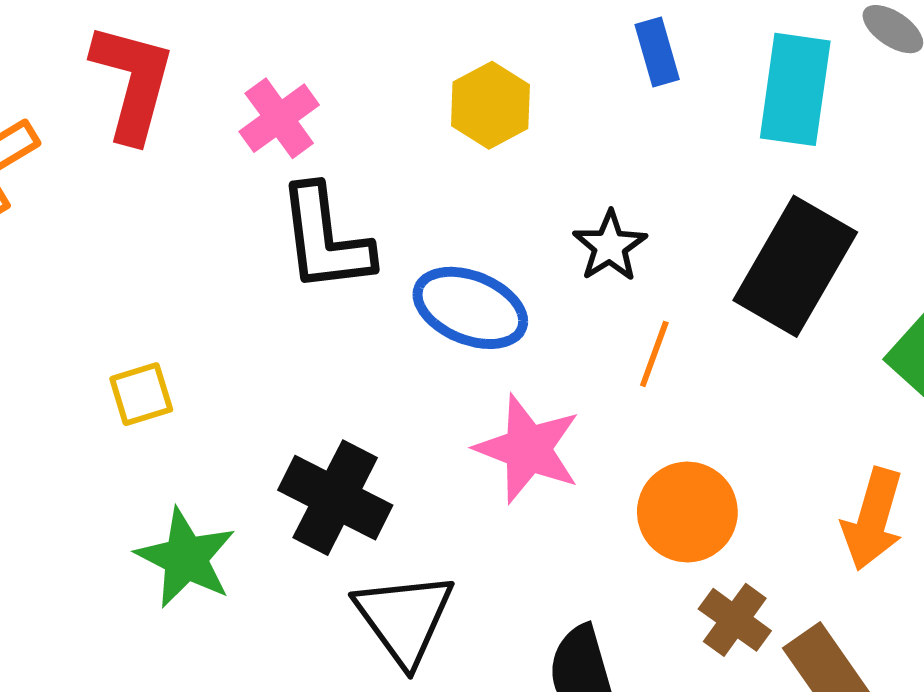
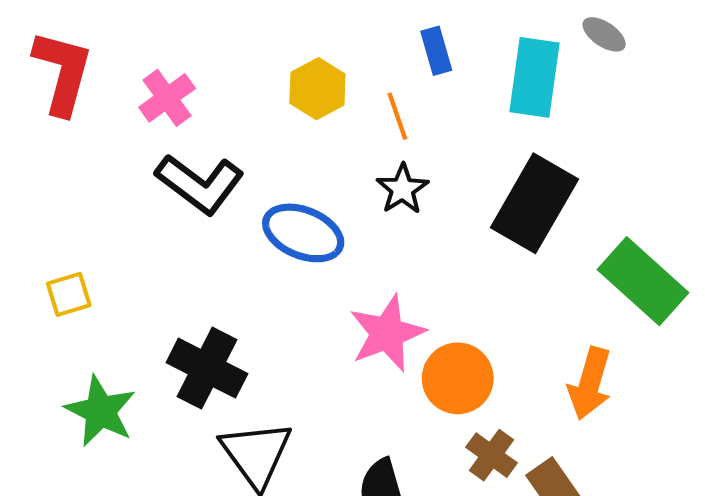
black L-shape: (325, 239) -> (200, 184), turned -46
orange line: (654, 354) -> (397, 116), moved, turned -39
pink star: (528, 449) -> (387, 333), moved, turned 30

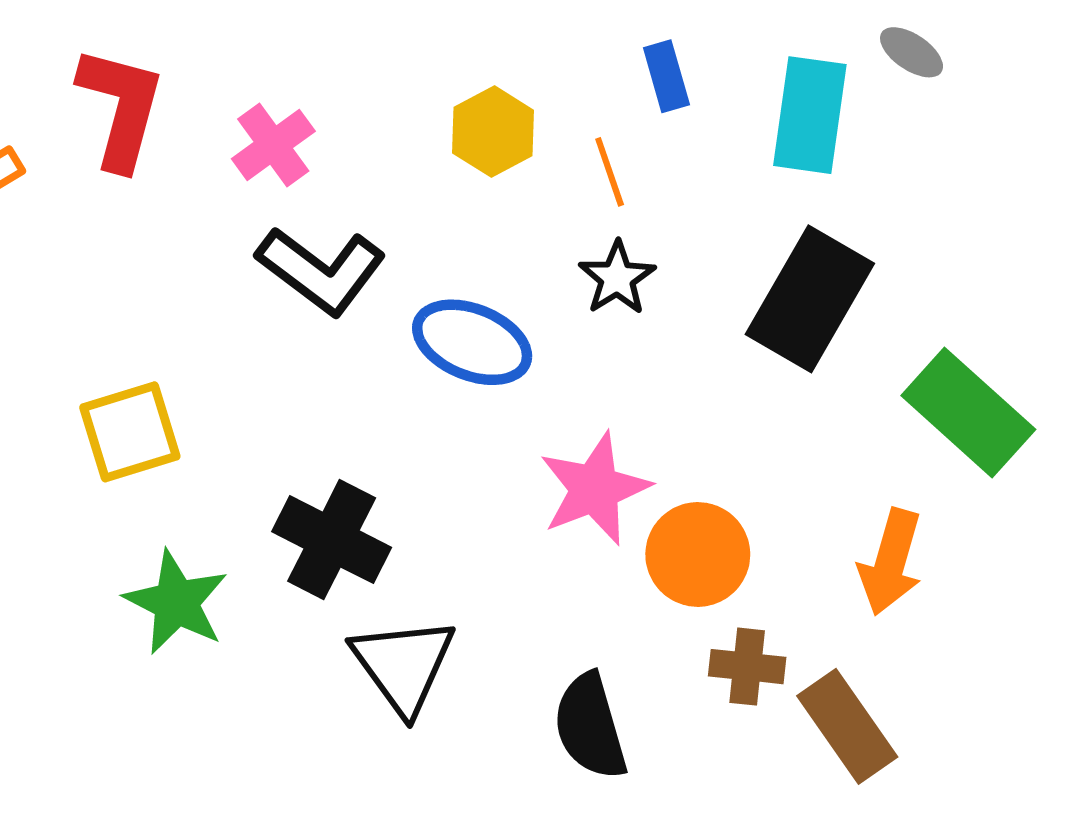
yellow square: (69, 294) -> (130, 432), size x1.5
brown cross: (491, 455) -> (747, 667), turned -30

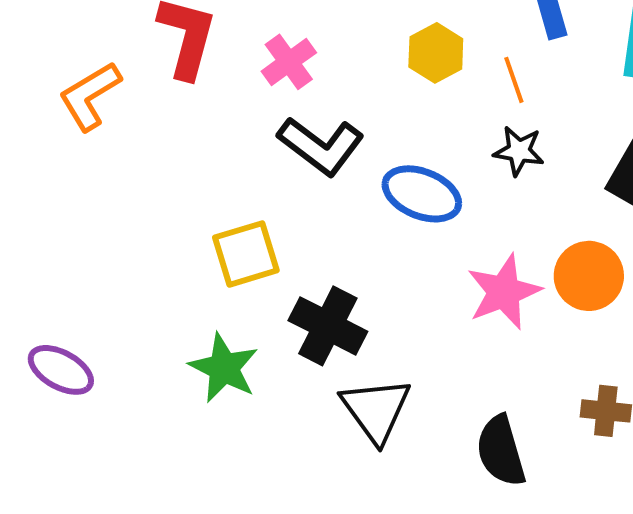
black star: (617, 278) -> (519, 151), turned -30
yellow square: (130, 432) -> (246, 254), moved
orange circle: (698, 554) -> (589, 276), moved

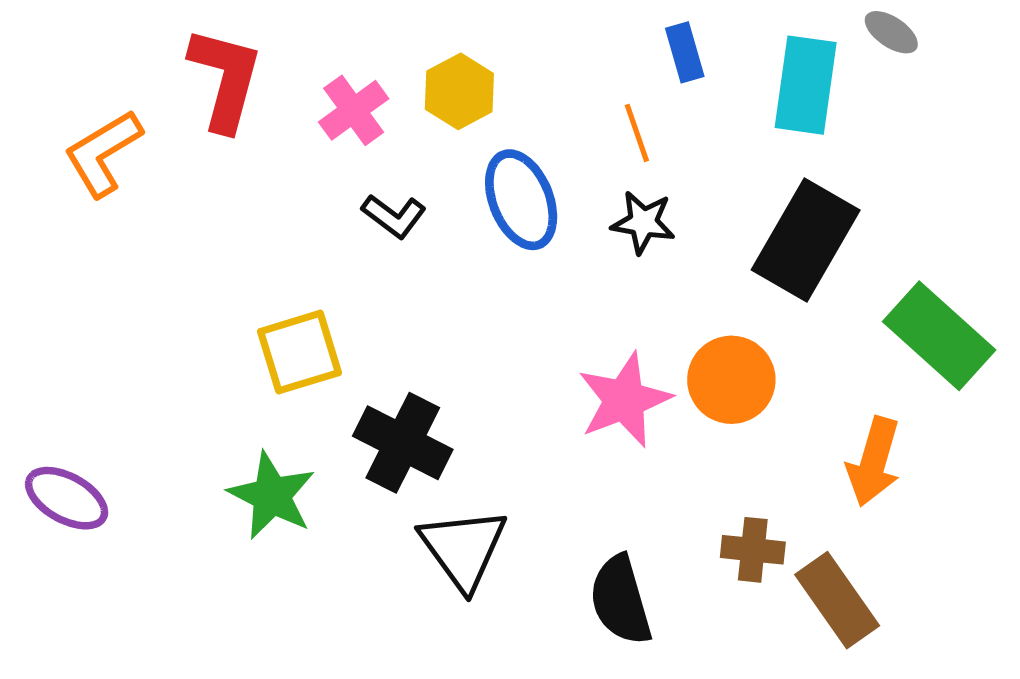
yellow hexagon: (436, 53) -> (459, 91), moved
black L-shape: (321, 146) -> (394, 216), size x0.6
blue ellipse: (422, 194) -> (521, 200), moved, turned 46

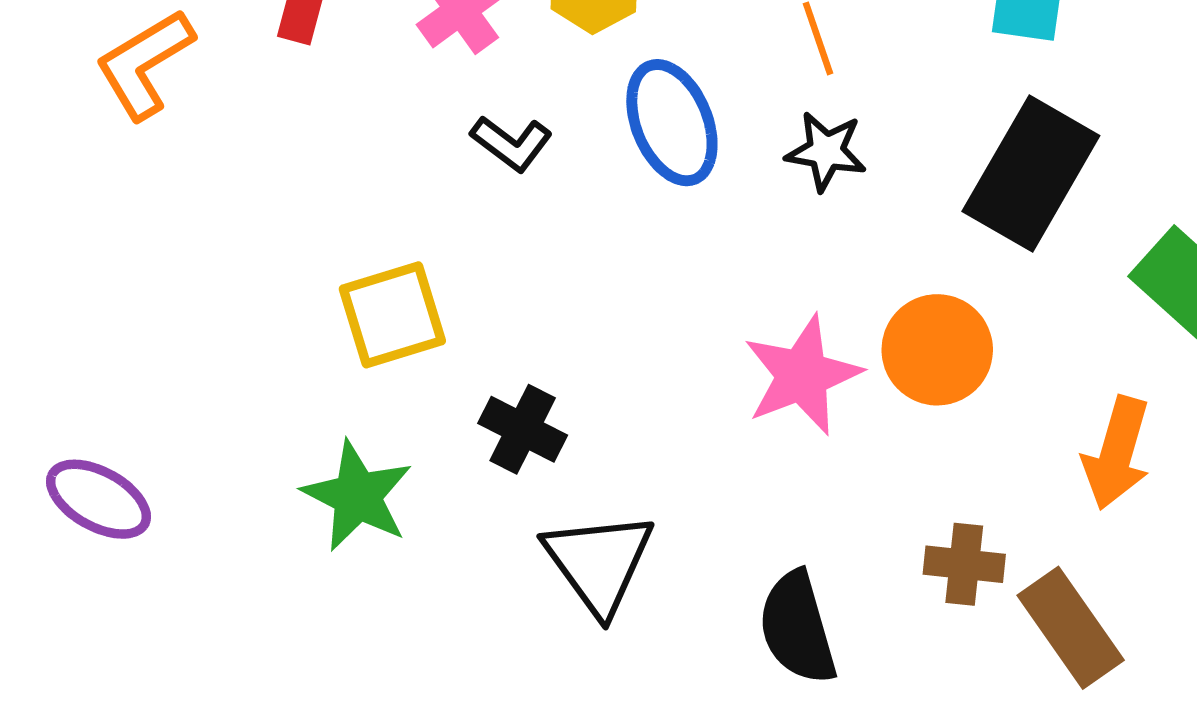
black cross: (403, 443) -> (523, 429), size x0.7

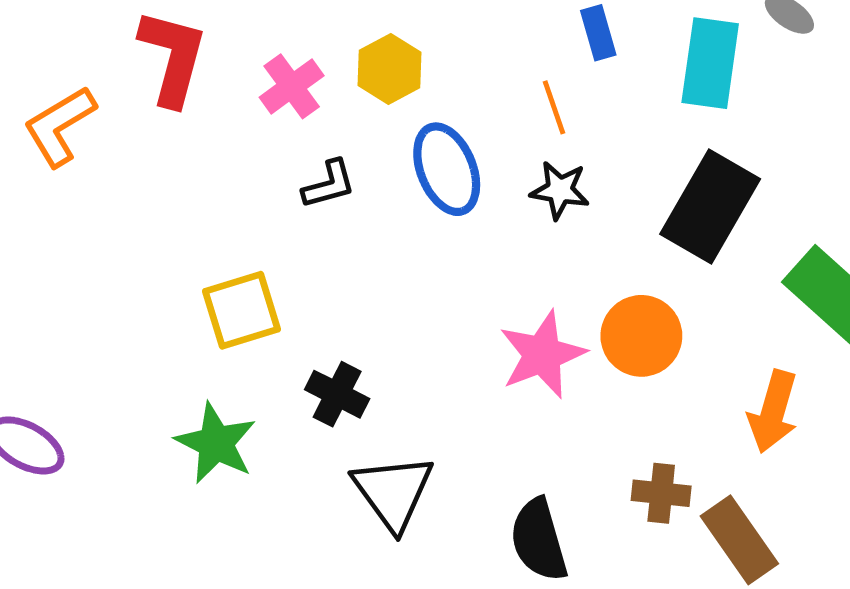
black L-shape: (511, 143) -> (329, 184), turned -52

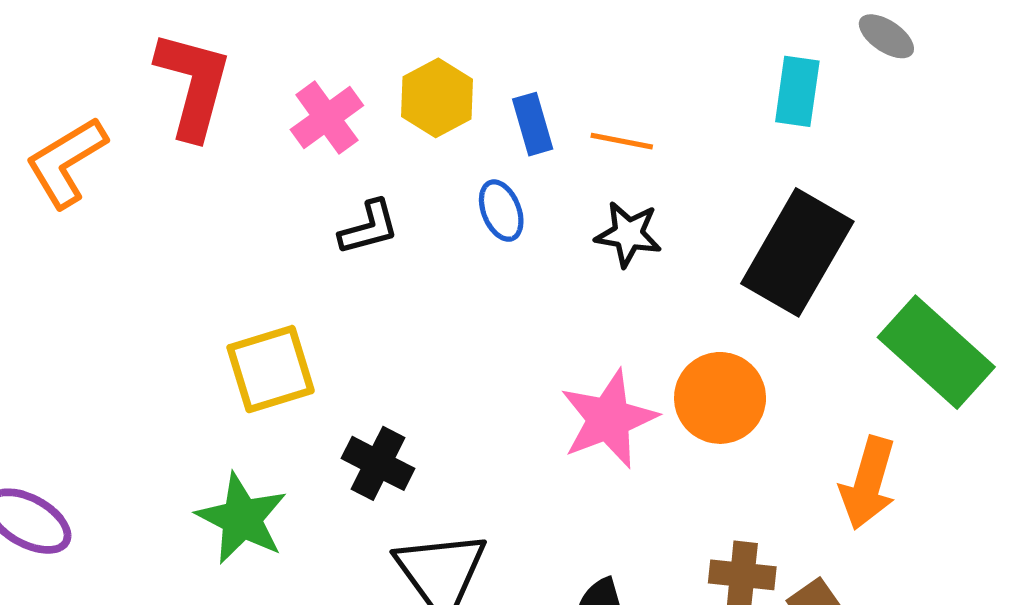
blue rectangle: (598, 33) -> (533, 124), moved
cyan rectangle: (710, 63) -> (797, 91), size x0.7
orange line: (554, 107) -> (622, 141), turned -60
blue ellipse: (447, 169) -> (501, 211), size x0.6

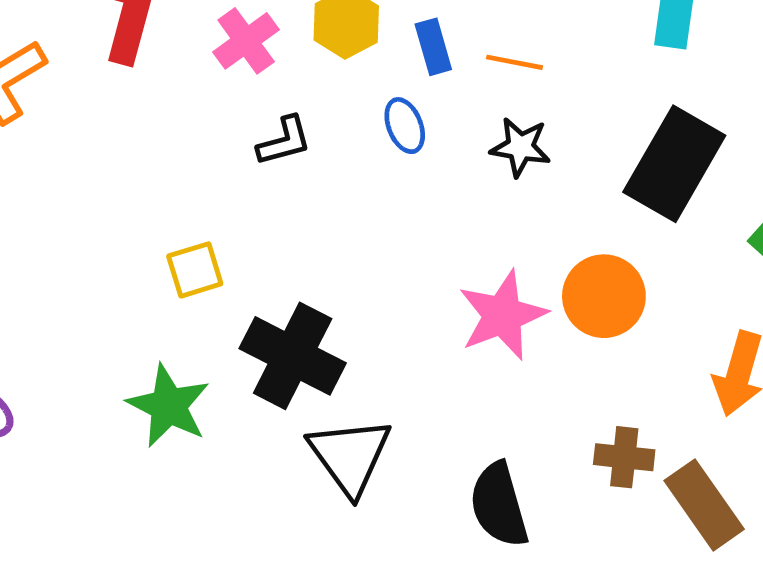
yellow square: (271, 369) -> (195, 270), size x0.7
black cross: (378, 463) -> (293, 356), size x1.6

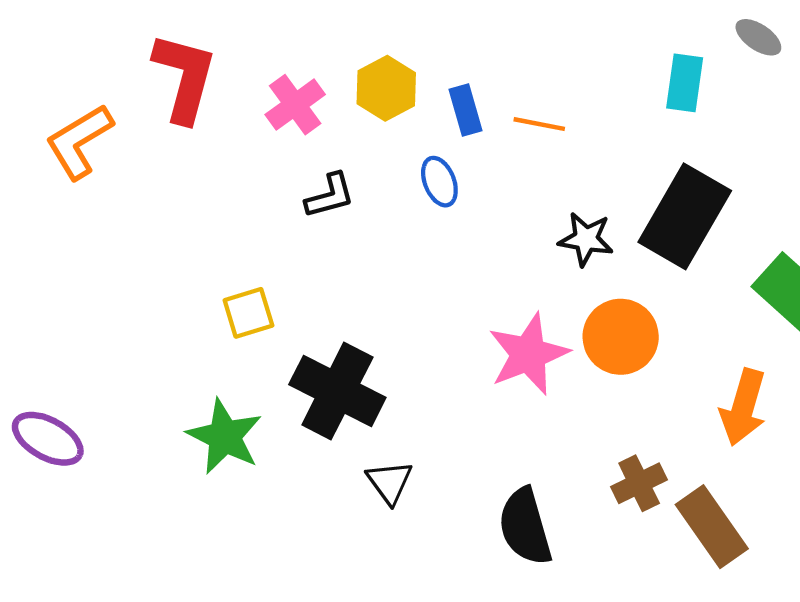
black star: (520, 147) -> (586, 239), moved
black triangle: (350, 456) -> (390, 482), size x0.6
brown cross: (624, 457) -> (639, 483), turned -32

